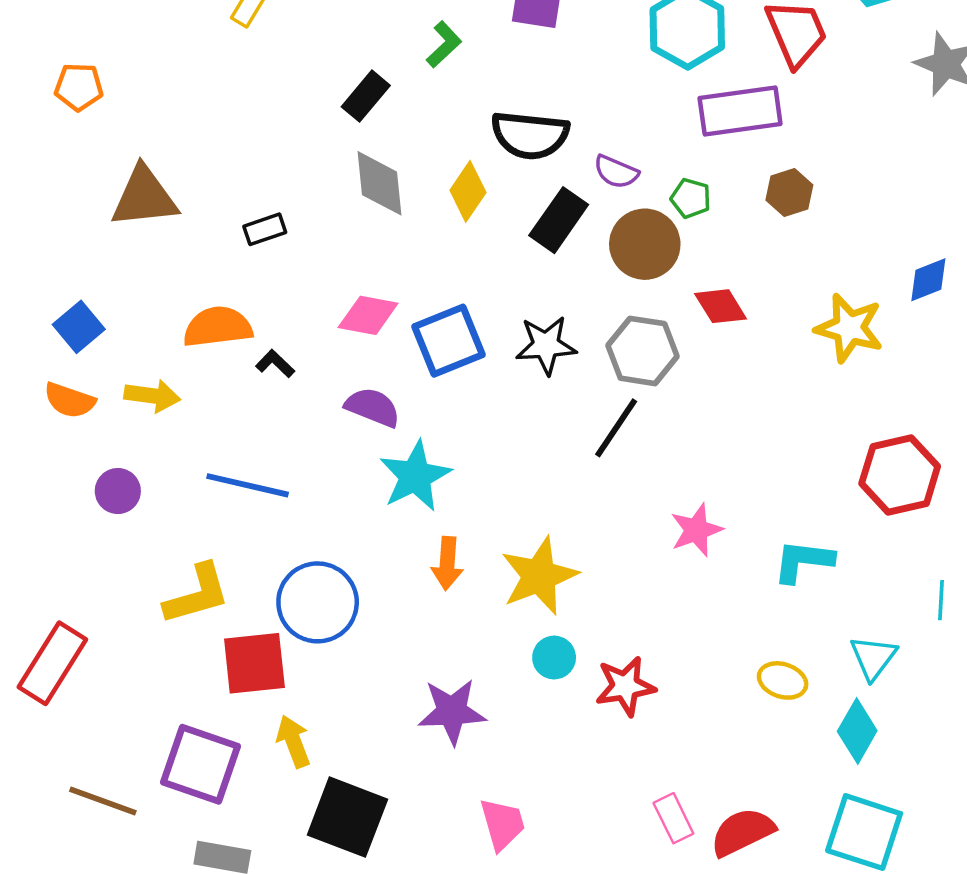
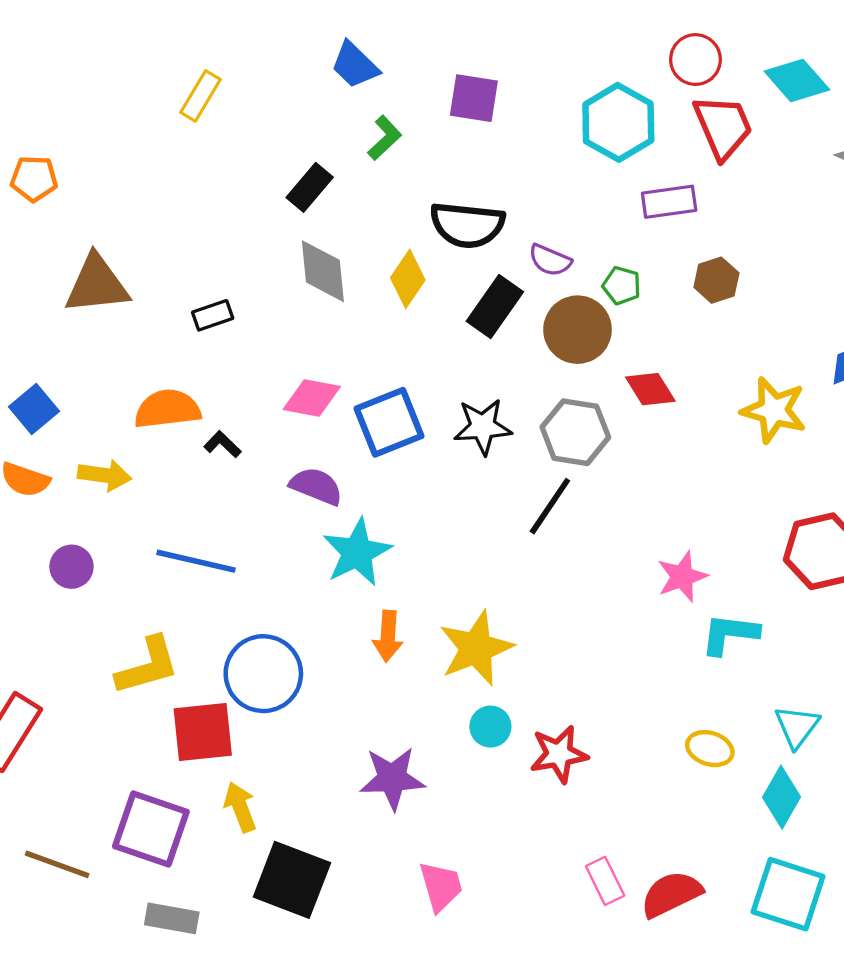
purple rectangle: (740, 111) -> (669, 202), size x0.7
pink star: (696, 530) -> (682, 577), moved

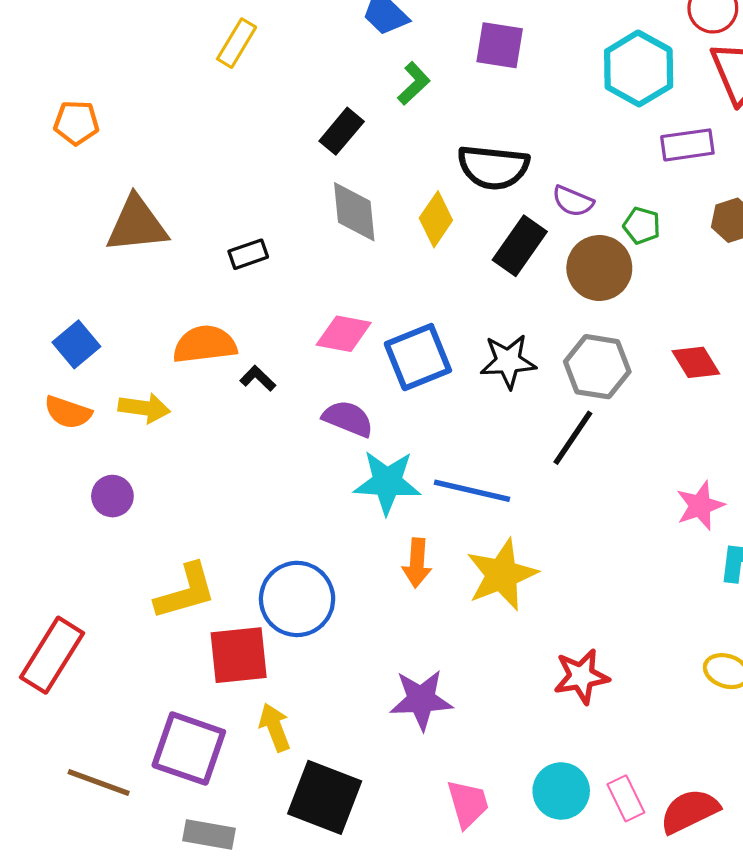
red diamond: (650, 389) -> (696, 362), moved
cyan star: (357, 552) -> (387, 482), turned 30
blue line: (196, 561) -> (472, 491), moved
cyan circle: (490, 727) -> (561, 791), moved, size x1.4

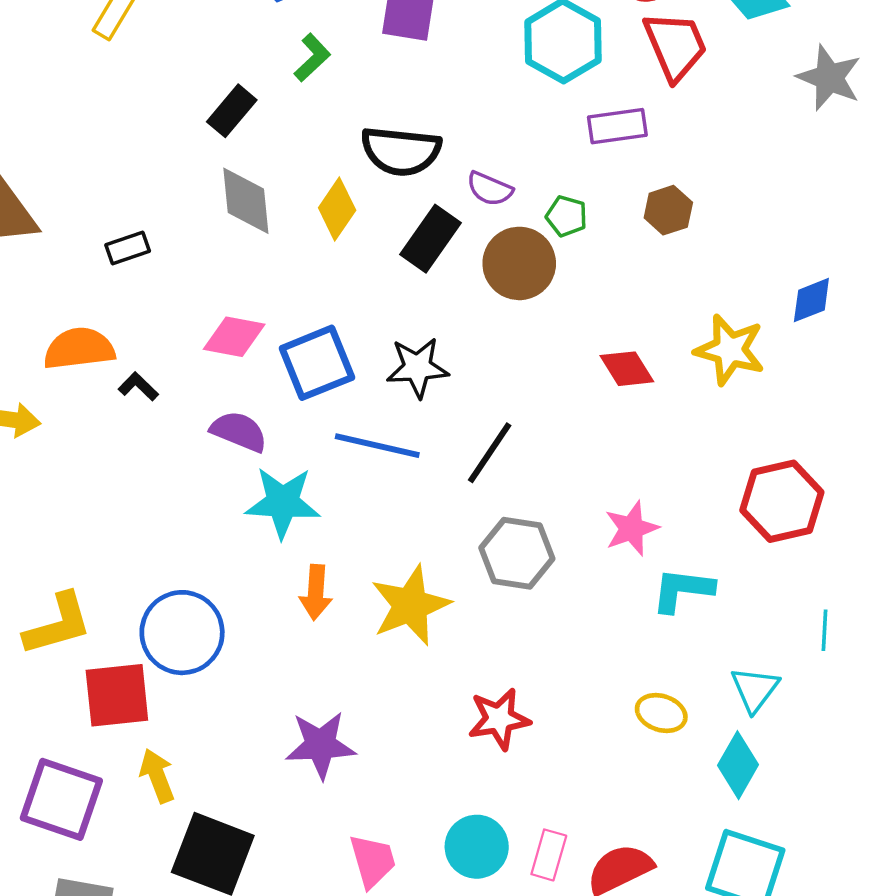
gray hexagon: (597, 367) -> (517, 553), moved
blue line: (472, 491) -> (377, 446), moved
pink rectangle: (626, 798) -> (549, 855), turned 42

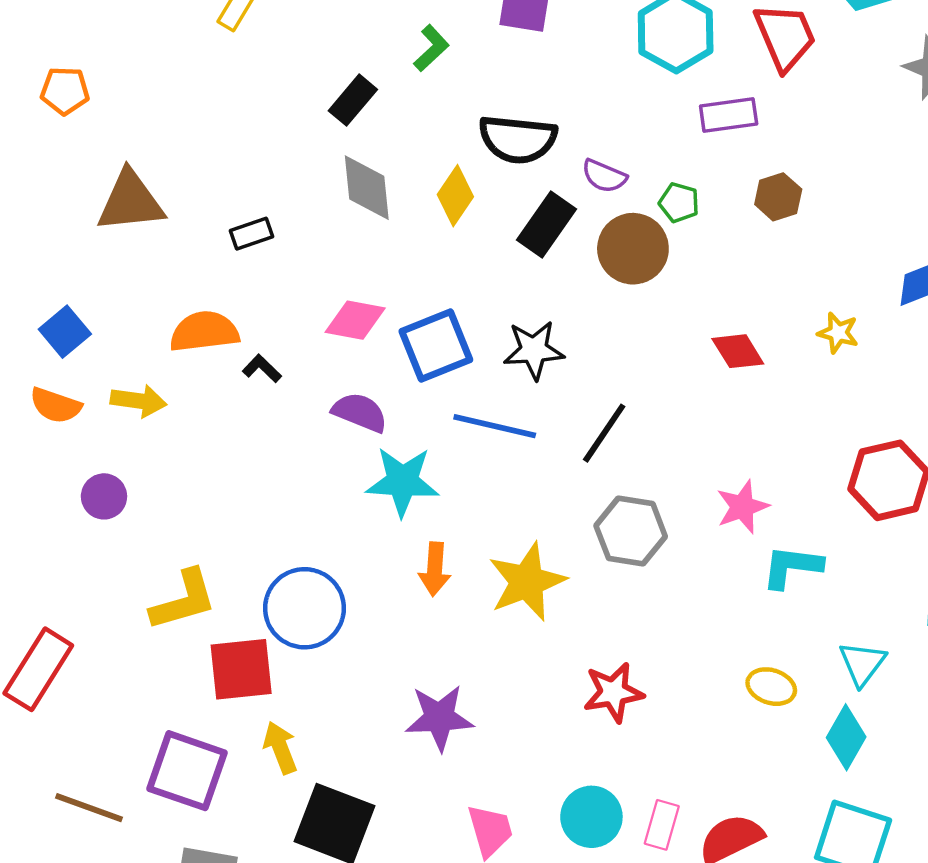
yellow star: (730, 350) -> (838, 333), size x0.6

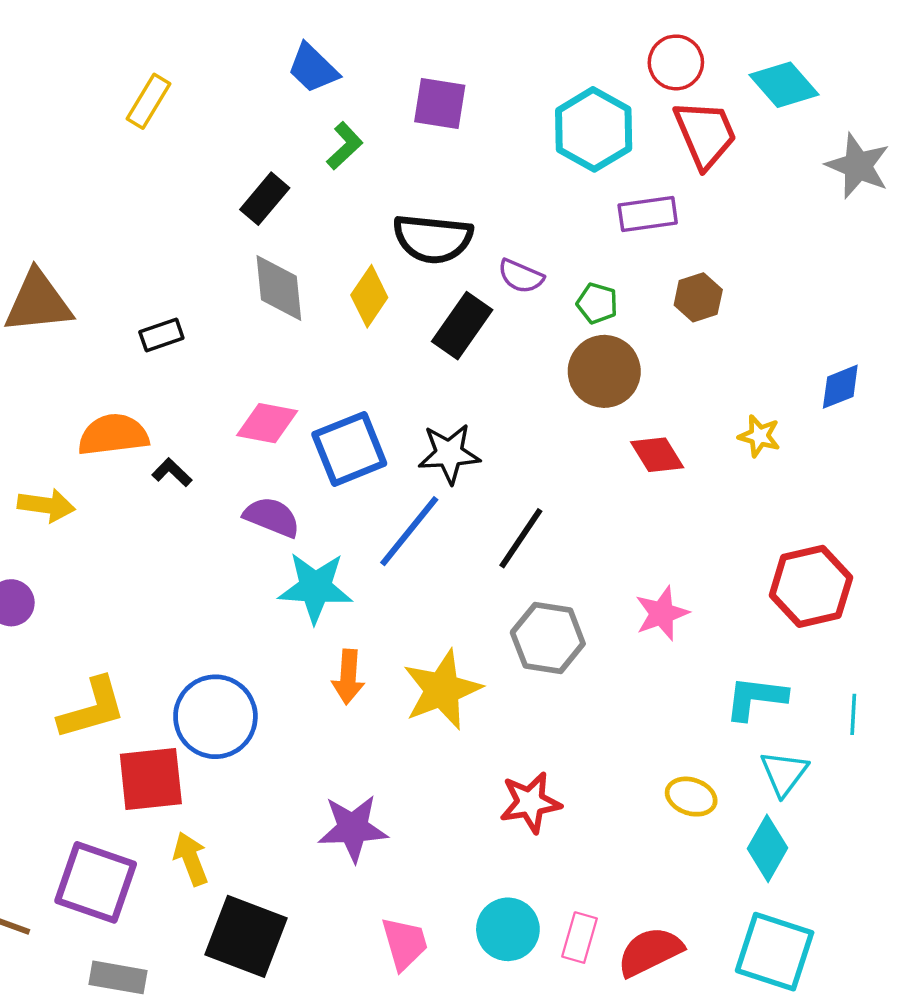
brown circle: (633, 249) -> (604, 371), moved
blue line: (495, 426) -> (409, 531), turned -64
cyan L-shape: (792, 567) -> (756, 698), moved

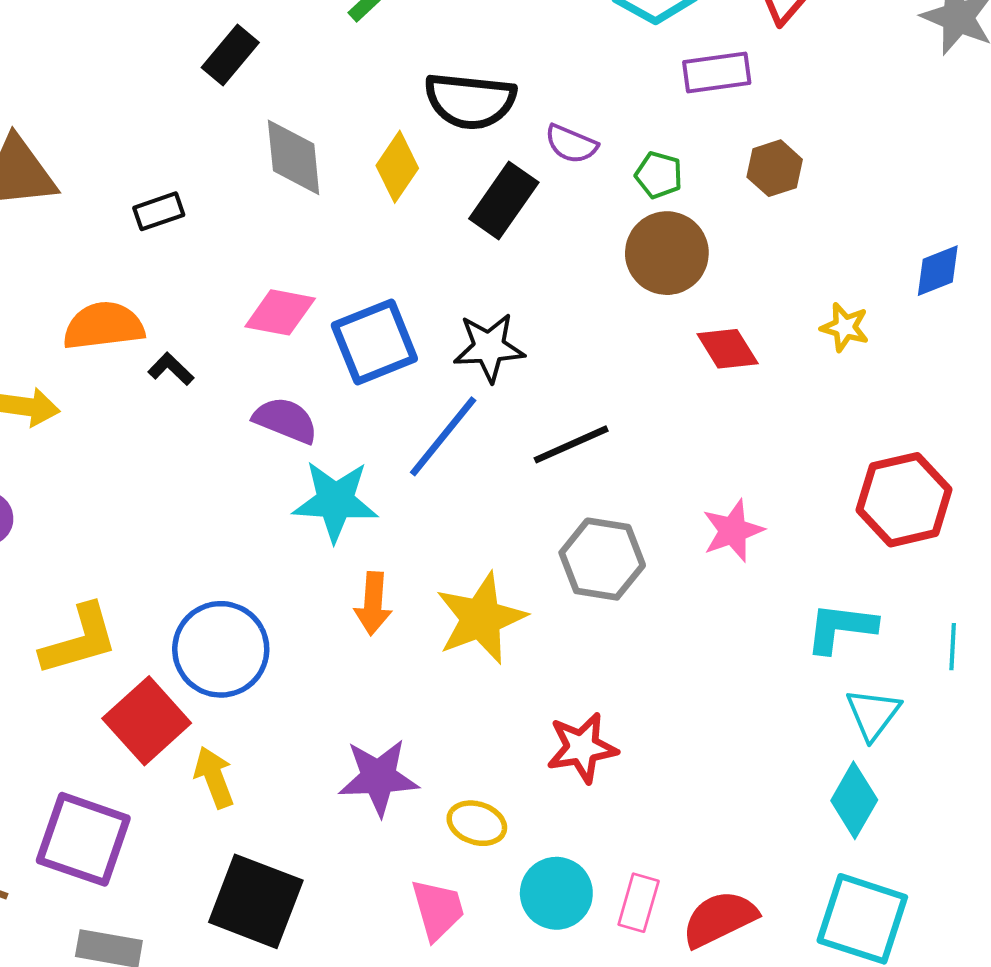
black rectangle: (265, 199) -> (230, 55), moved
black line: (521, 538) -> (571, 444), turned 32
red square: (151, 779) -> (147, 721), turned -36
yellow ellipse: (691, 797) -> (477, 823), moved
yellow arrow: (191, 859) -> (214, 777), moved

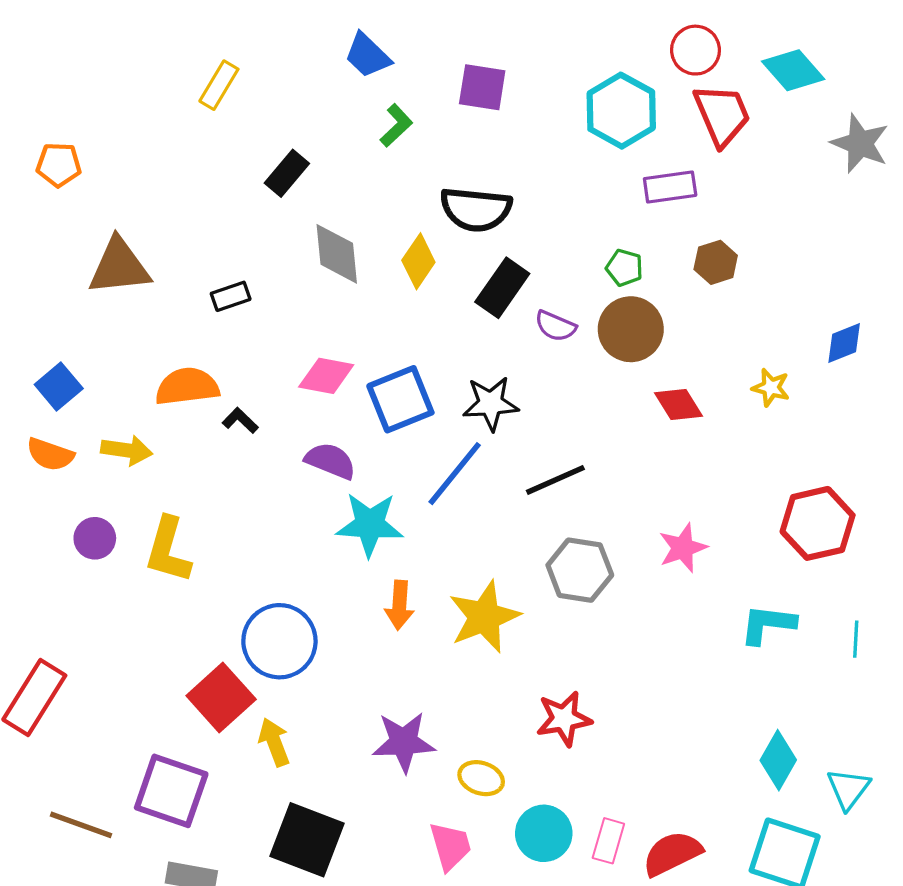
purple semicircle: (571, 144) -> (555, 326), moved
yellow L-shape: (79, 640) -> (168, 550), moved, turned 122
cyan triangle: (873, 714) -> (848, 789), moved

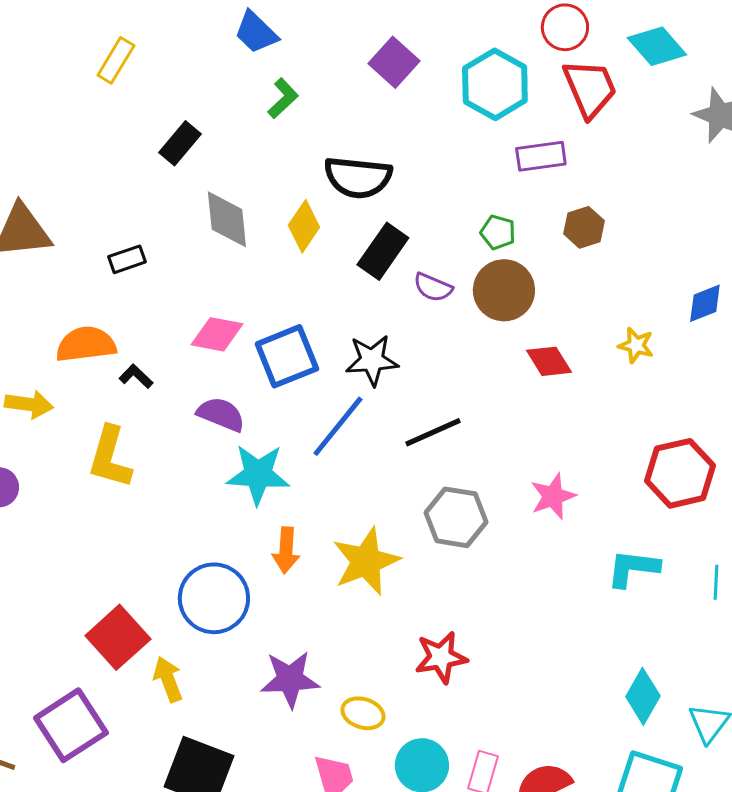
purple square: (482, 87) -> (394, 62), moved, turned 33
yellow L-shape: (168, 550) -> (110, 457), moved
blue circle: (279, 641) -> (214, 598), moved
purple square: (171, 791) -> (71, 725), turned 38

